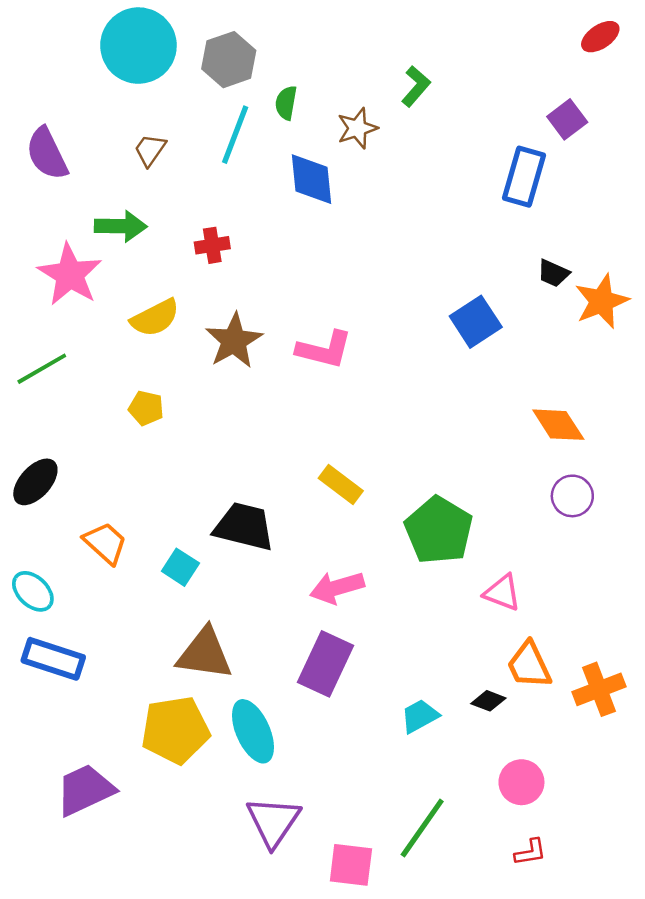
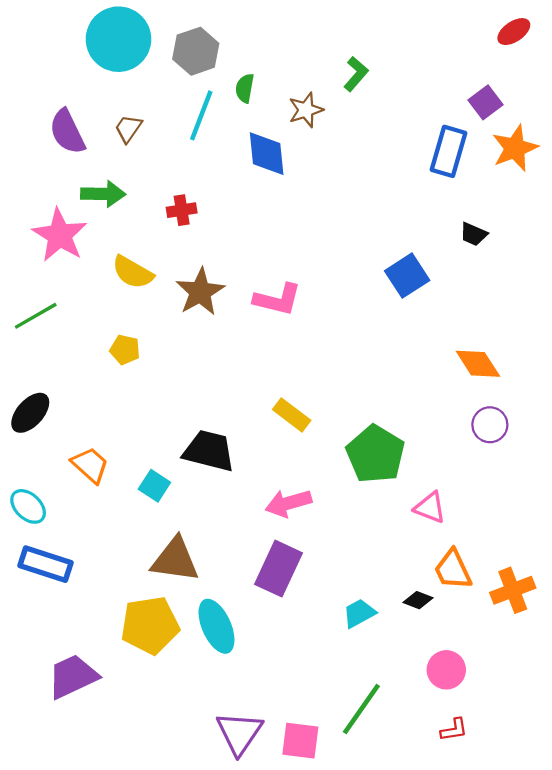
purple semicircle: (47, 154) -> (67, 132), moved
orange star: (602, 301) -> (515, 148), moved
yellow semicircle: (155, 318) -> (133, 272), turned 57
purple triangle: (273, 822) -> (239, 733), moved

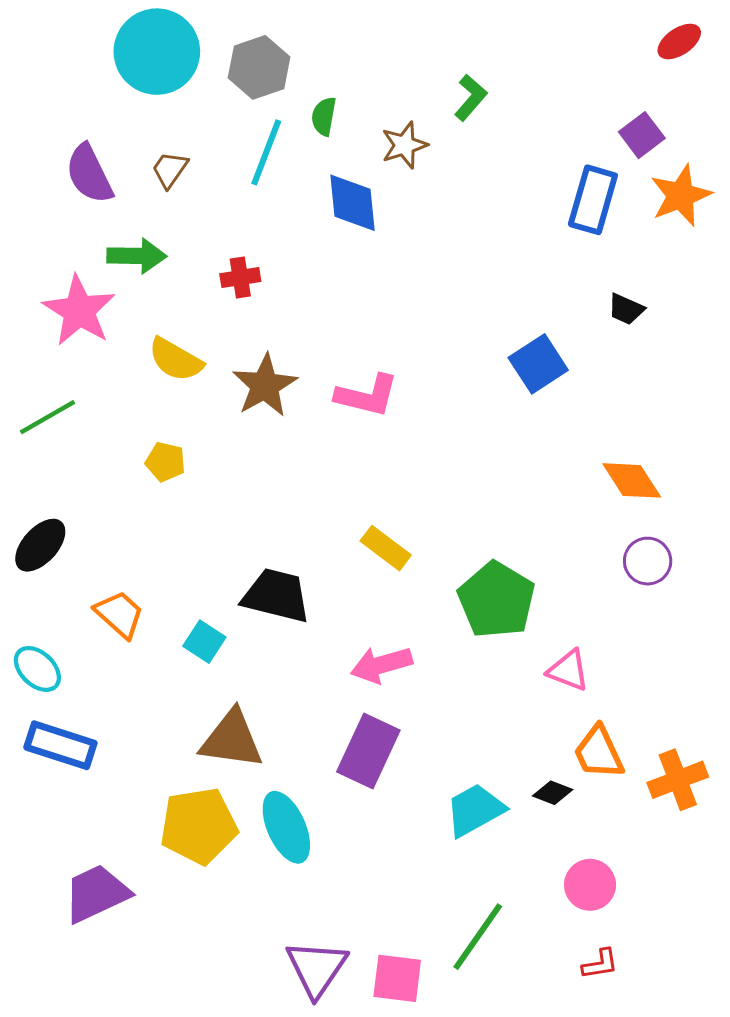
cyan trapezoid: (359, 613) -> (475, 810), size x1.4

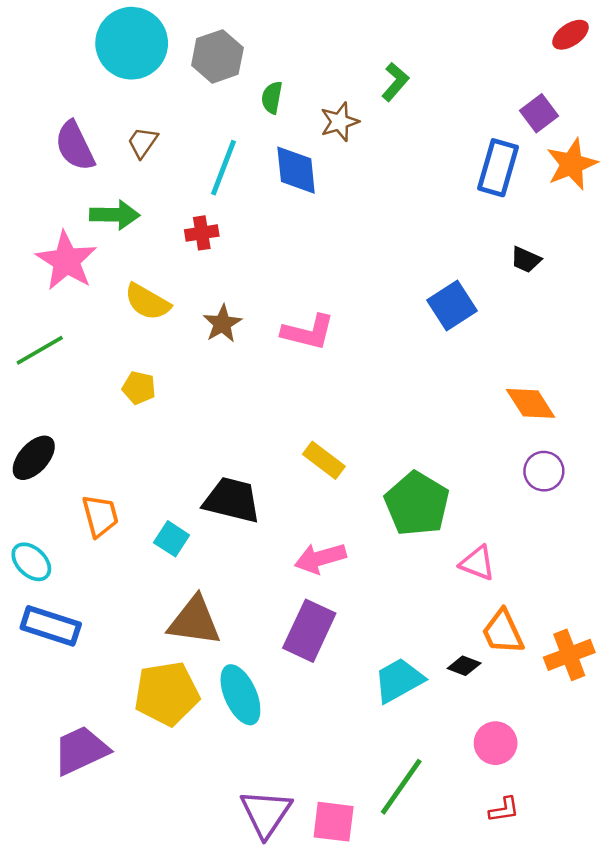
cyan line: (266, 152) -> (224, 168), moved
brown star: (265, 385) -> (222, 324), size x0.7
orange trapezoid: (119, 614) -> (100, 516), turned 33

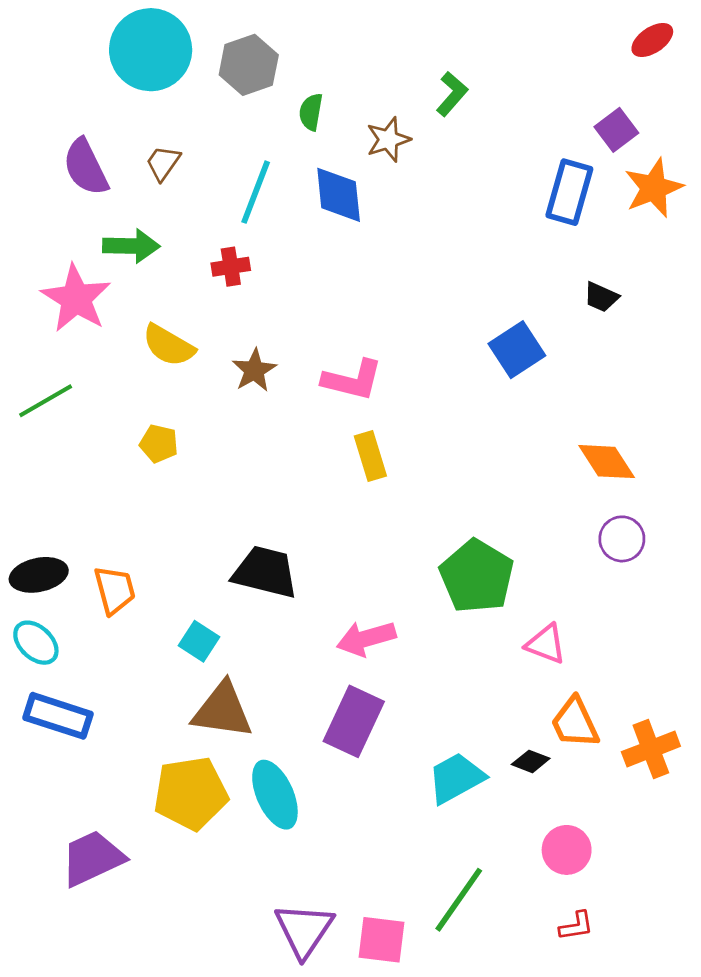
black ellipse: (34, 458) -> (39, 575), moved, turned 36
yellow rectangle: (324, 460) -> (370, 456), moved, turned 36
cyan square: (172, 539) -> (199, 641), moved

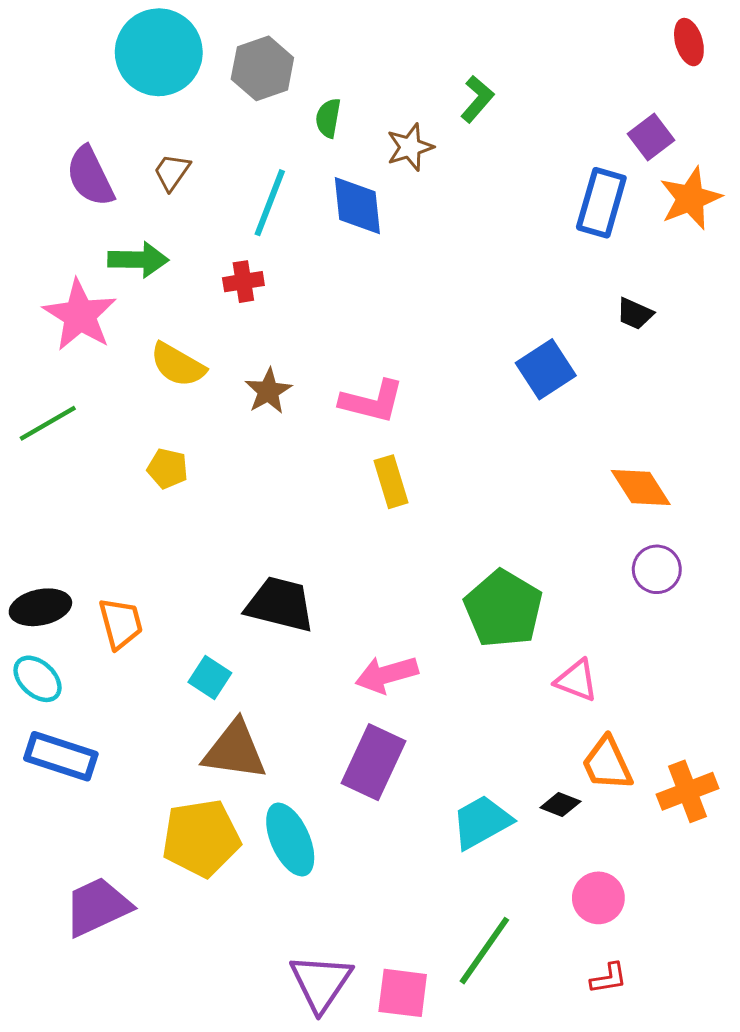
red ellipse: (652, 40) -> (689, 42), turned -72

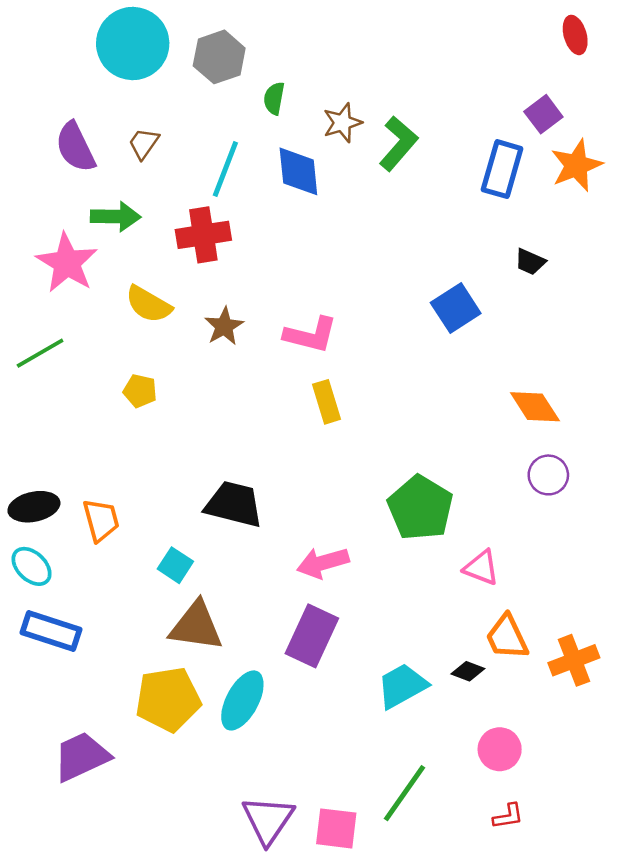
green L-shape: (477, 99) -> (398, 143), moved, size x1.4
red cross: (243, 282) -> (203, 235), size x1.6
cyan ellipse: (290, 840) -> (242, 700), turned 52

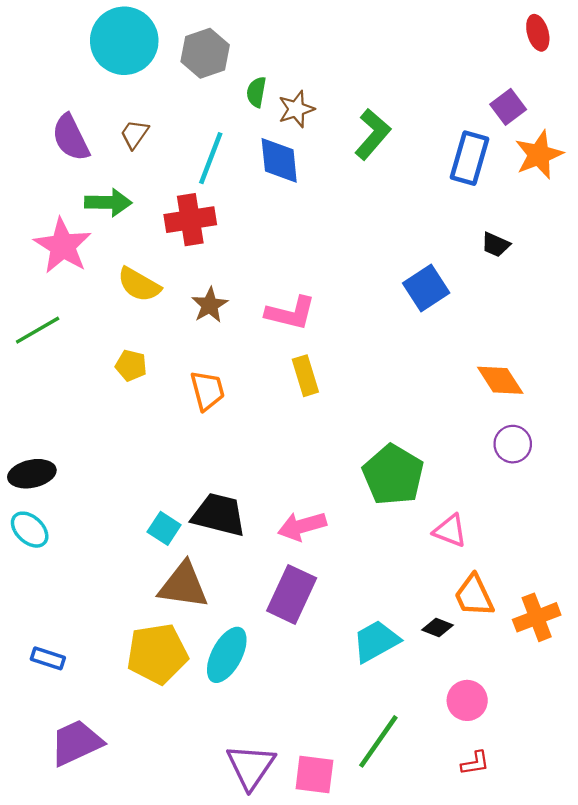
brown star: (342, 123) -> (296, 109), moved
black trapezoid: (234, 504) -> (219, 515), moved
orange trapezoid: (101, 520) -> (207, 391), moved
blue rectangle: (51, 631) -> (48, 658), moved, size x0.6
purple trapezoid: (82, 757) -> (76, 743), moved

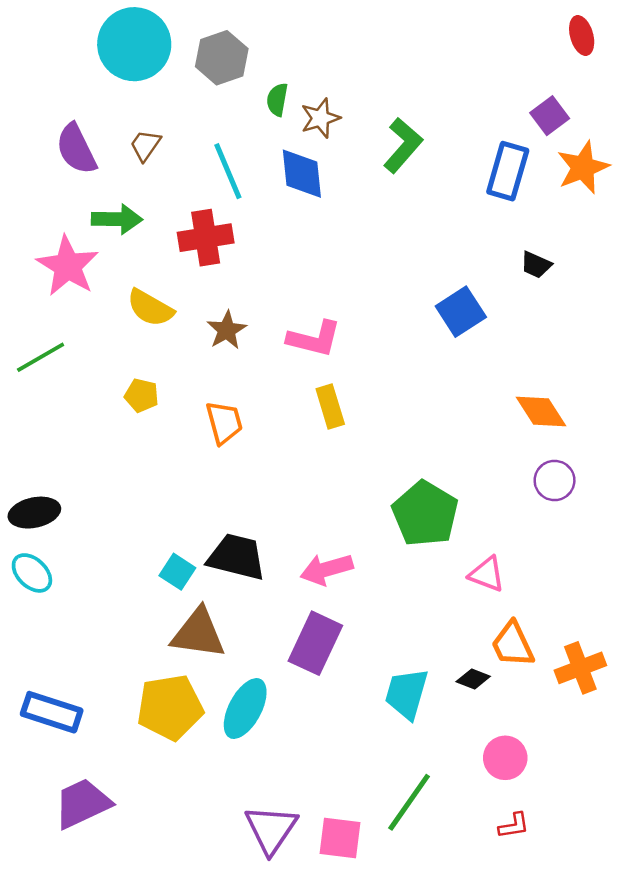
cyan line: (211, 158) -> (228, 171), turned -44
cyan trapezoid: (376, 641) -> (407, 694), turned -45
blue rectangle: (48, 658) -> (52, 712), size x1.6

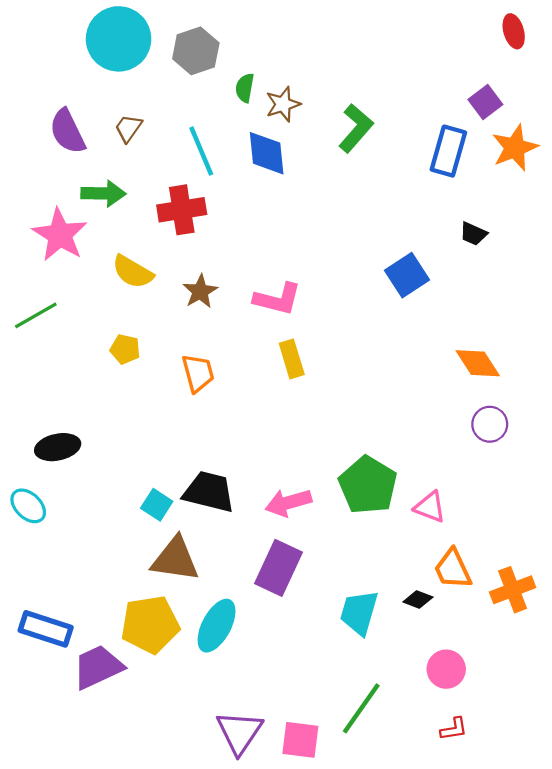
black ellipse: (34, 513) -> (58, 447), moved
green pentagon: (425, 514) -> (368, 485), moved
purple trapezoid: (82, 803) -> (98, 667), moved

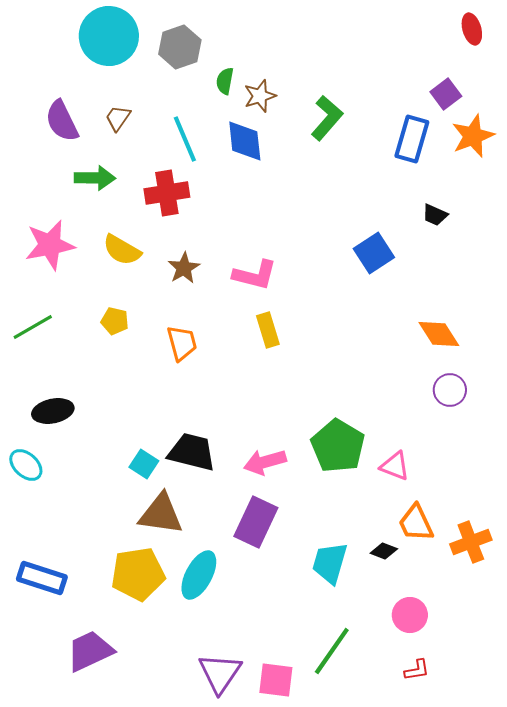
pink star: (60, 235) -> (50, 245), moved, turned 30
green line: (36, 315) -> (33, 327), moved
purple trapezoid: (98, 667) -> (90, 651), moved

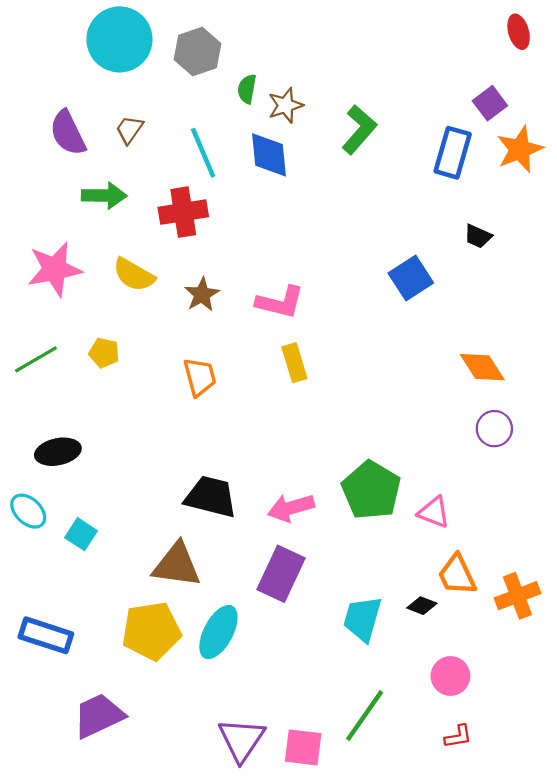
yellow pentagon: (115, 321) -> (104, 353), moved
cyan square: (144, 464) -> (81, 534), moved

